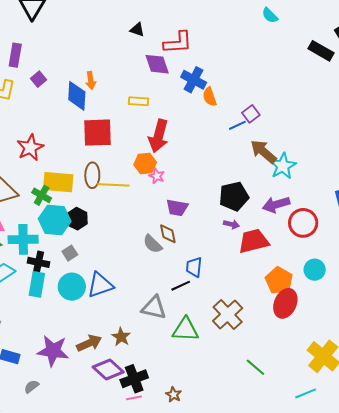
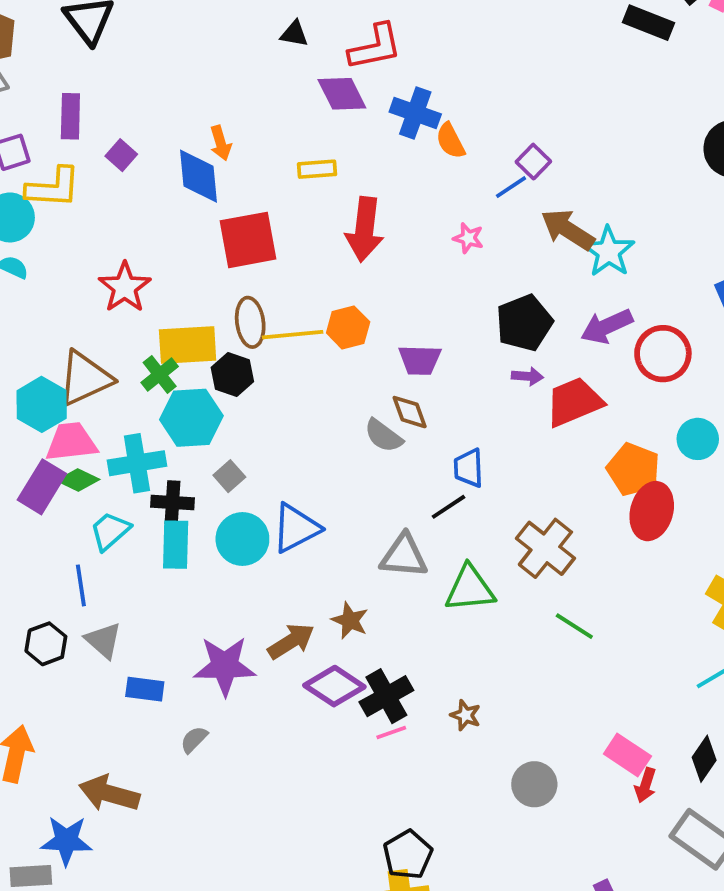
orange hexagon: (145, 164) -> (348, 327), moved
pink star: (157, 176) -> (468, 238), moved
green cross: (42, 195) -> (160, 374), turned 30
black hexagon: (77, 219) -> (232, 374), moved
green line: (255, 367) -> (574, 626), moved

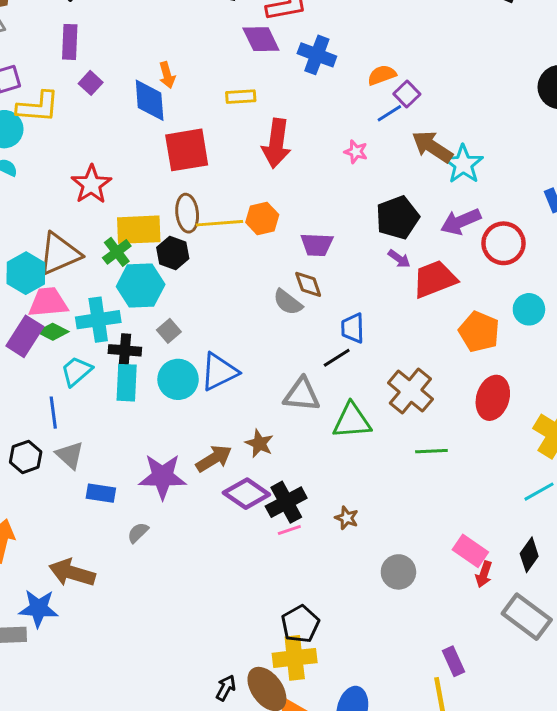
purple rectangle: (70, 116) -> (70, 42), moved
orange semicircle: (450, 141) -> (382, 75), moved, turned 96
purple arrow: (527, 376) -> (399, 259), turned 30
red ellipse: (652, 511) -> (493, 398), moved
green line: (574, 626) -> (431, 451), turned -36

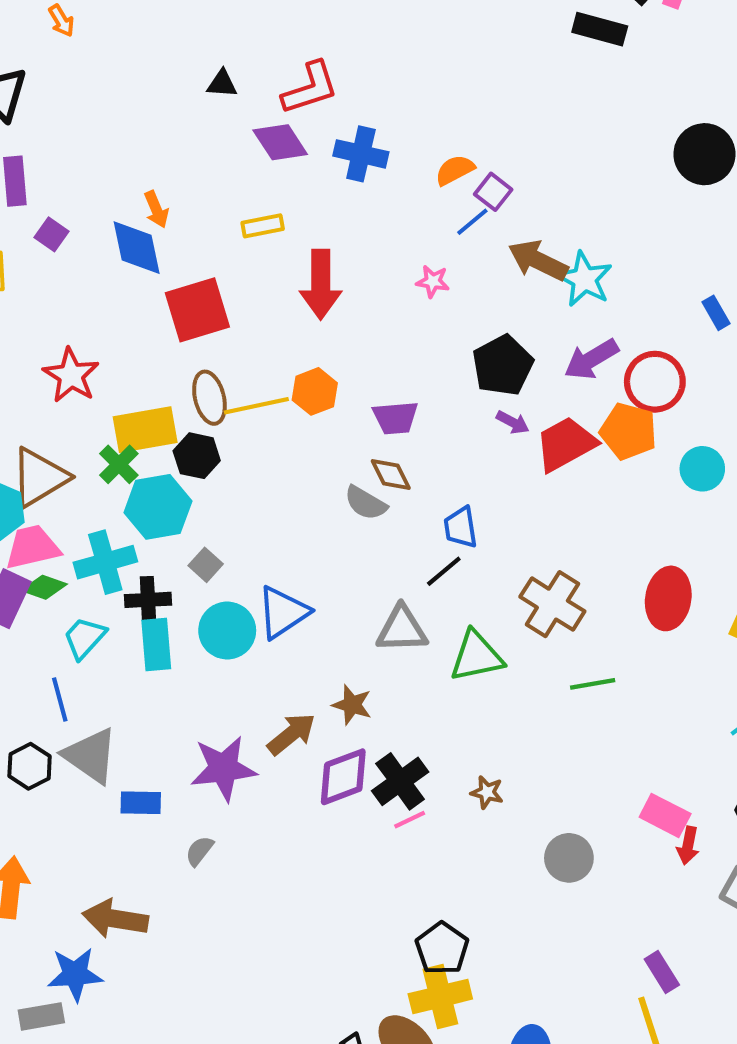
orange pentagon: (479, 332) -> (628, 431), moved
gray triangle: (70, 455) -> (90, 756), size x1.4
purple diamond: (246, 494) -> (343, 777), turned -48

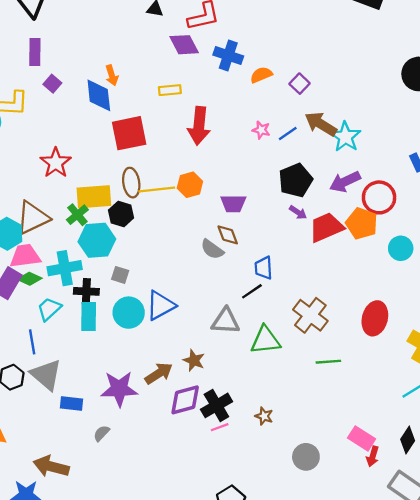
orange semicircle: (455, 170) -> (261, 75), moved
blue line: (472, 222) -> (288, 133), moved
gray square: (206, 565) -> (120, 275), turned -30

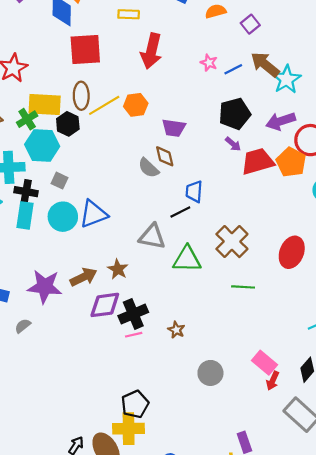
yellow line: (157, 190) -> (104, 105), turned -32

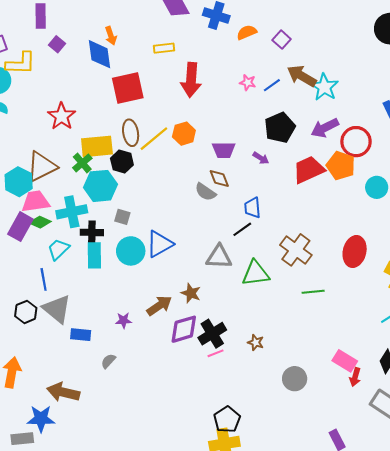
purple arrow: (233, 144) -> (261, 158), moved
purple star: (45, 287) -> (124, 320), size x0.5

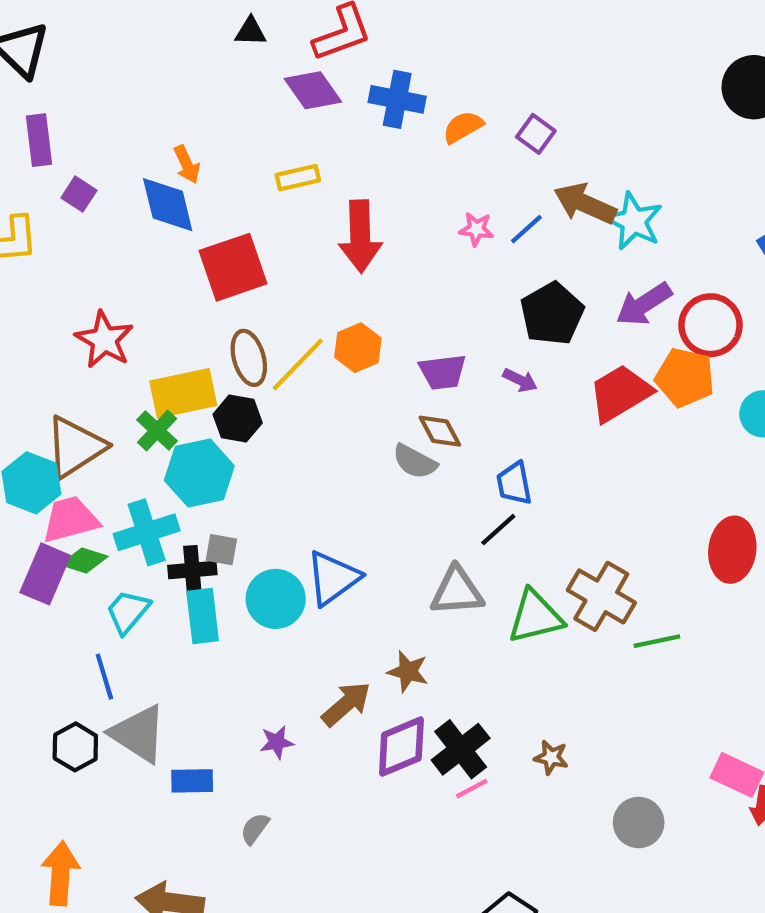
gray square: (122, 217) -> (221, 550), moved
brown cross: (296, 250) -> (601, 596), moved

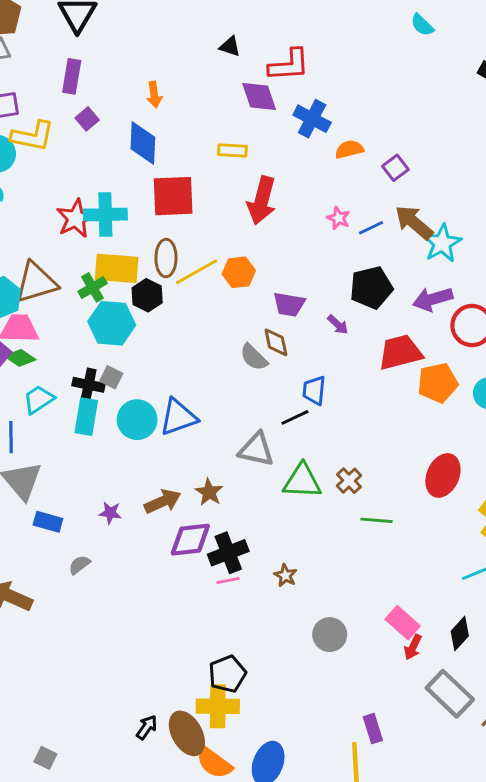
orange arrow: (187, 164) -> (154, 95), moved
orange pentagon: (685, 377) -> (438, 383), moved, turned 30
cyan cross: (147, 532) -> (105, 215), moved
brown cross: (601, 596) -> (349, 481), size x0.6

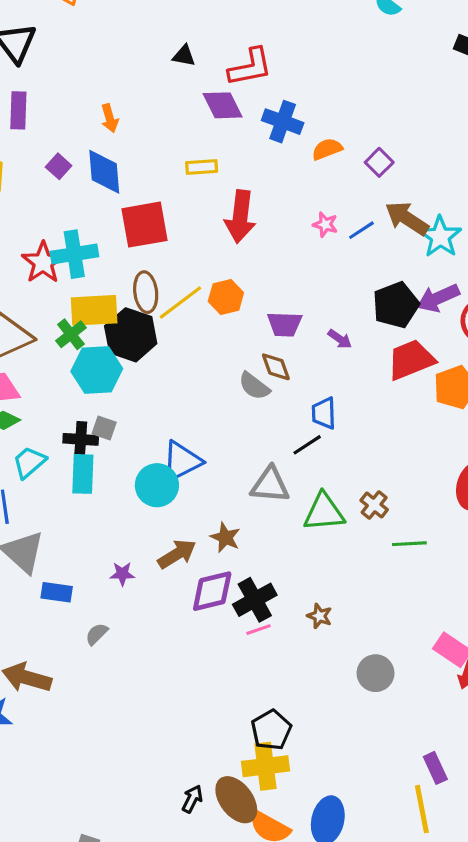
purple square: (87, 119) -> (59, 166), moved
black pentagon: (371, 288) -> (396, 305), moved
black hexagon: (147, 295) -> (131, 335), size x1.5
cyan circle: (137, 420) -> (157, 485), moved

